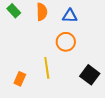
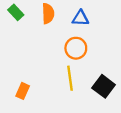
yellow line: (47, 68) -> (70, 78), moved

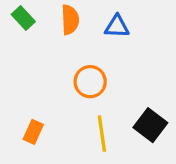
orange circle: (76, 48) -> (90, 82), moved
yellow line: (70, 78) -> (102, 134), moved

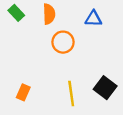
blue triangle: (117, 26) -> (93, 19), moved
orange circle: (90, 82) -> (63, 42), moved

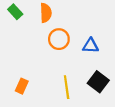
blue triangle: (93, 19) -> (91, 46), moved

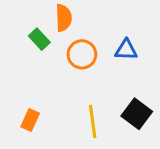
green rectangle: (15, 12) -> (39, 39), moved
blue triangle: (91, 46) -> (126, 50), moved

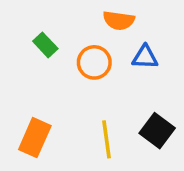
orange semicircle: (64, 18) -> (119, 20), moved, turned 100
orange rectangle: (30, 120) -> (35, 138), size x1.5

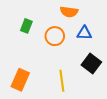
green rectangle: (45, 45) -> (26, 26), turned 64
black square: (157, 131) -> (91, 64), moved

